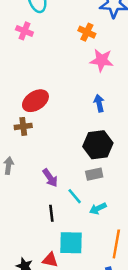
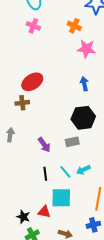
pink cross: (24, 31) -> (33, 26), moved
gray rectangle: (94, 174) -> (72, 142), moved
cyan line: (75, 196) -> (65, 172), moved

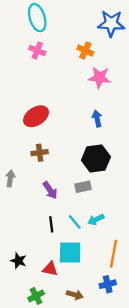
brown cross: (22, 103) -> (40, 153), moved
black star: (23, 217) -> (18, 261), moved

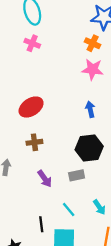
orange cross: (85, 51) -> (93, 43), moved
cyan arrow: (96, 220) -> (99, 207), moved, turned -98
black line: (51, 224) -> (41, 224), moved

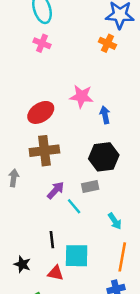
pink star: (93, 69) -> (82, 96), moved
brown cross: (34, 142) -> (44, 151), size x1.6
purple arrow: (45, 179) -> (56, 190), turned -102
cyan line: (69, 209) -> (74, 206), moved

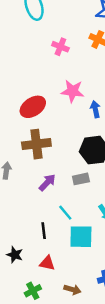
pink cross: (42, 43) -> (60, 47), moved
cyan line: (74, 206) -> (65, 213), moved
cyan square: (77, 256) -> (81, 237), moved

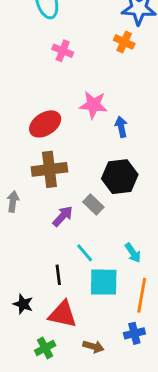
pink cross: (60, 47) -> (63, 51), moved
gray rectangle: (81, 179) -> (93, 204), moved, turned 56
red triangle: (47, 263) -> (63, 314), size x1.5

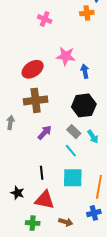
orange cross: (124, 42) -> (87, 13), turned -32
gray rectangle: (93, 204) -> (74, 132), moved
cyan line: (85, 253) -> (71, 151), moved
cyan arrow: (133, 253) -> (93, 137), moved
green cross: (45, 348) -> (33, 223), turned 32

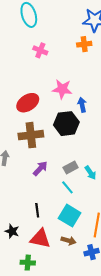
black hexagon: (84, 105) -> (66, 124), moved
gray rectangle: (74, 132) -> (71, 167), turned -72
cyan square: (73, 178) -> (70, 216), turned 30
brown arrow: (66, 222) -> (69, 241), moved

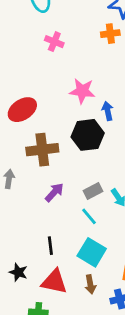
red ellipse: (28, 103) -> (22, 110), moved
brown arrow: (69, 241) -> (90, 284), turned 64

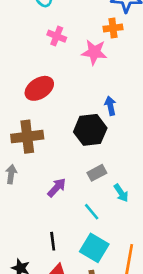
pink star: (82, 91) -> (94, 52), moved
red ellipse: (22, 110) -> (39, 88), moved
brown cross: (42, 150) -> (27, 137), moved
gray rectangle: (93, 191) -> (97, 173), moved

